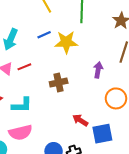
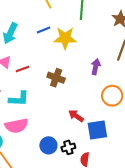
red line: (24, 67) -> (22, 69), moved
brown cross: (59, 82) -> (56, 78), turned 30

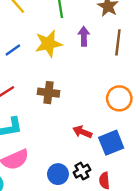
blue line: (44, 30) -> (13, 50), moved
purple arrow: (96, 67) -> (84, 36), moved

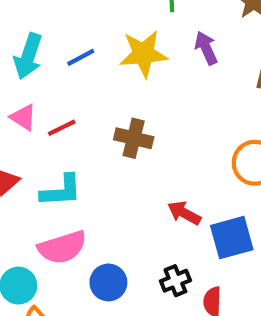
purple arrow: (84, 36) -> (206, 48), turned -30
blue circle: (58, 174) -> (108, 282), moved

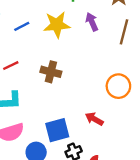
red arrow: (184, 213) -> (94, 119), moved
blue square: (232, 238) -> (57, 130), moved

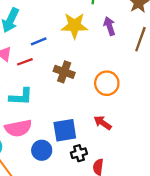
blue line: (22, 26) -> (39, 41), moved
orange circle: (118, 86) -> (107, 83), moved

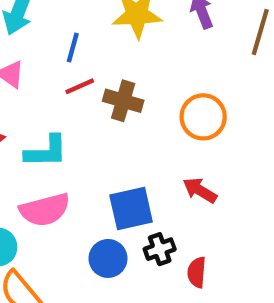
blue line: (39, 41) -> (73, 48), turned -49
red line: (25, 62) -> (80, 86), moved
blue circle: (42, 150) -> (108, 258), moved

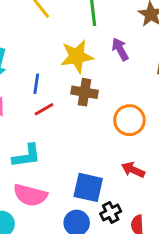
brown cross: (123, 101) -> (84, 92), moved
blue square: (131, 209) -> (88, 187), turned 32
pink semicircle: (45, 210) -> (30, 195), turned 36

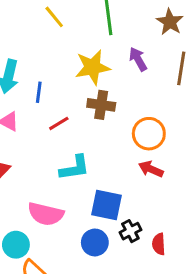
blue line: (36, 84) -> (39, 92), moved
cyan L-shape: (27, 156) -> (75, 168), moved
red arrow: (133, 170) -> (151, 169), moved

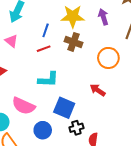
blue line: (39, 92) -> (46, 30), moved
orange circle: (149, 134) -> (108, 58), moved
blue circle: (95, 242) -> (43, 130), moved

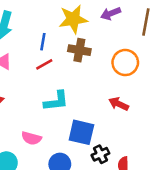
purple arrow: (103, 17) -> (111, 13), turned -84
pink semicircle: (23, 106) -> (31, 138), size x0.7

